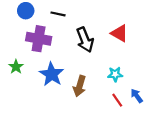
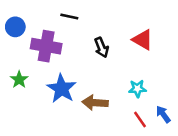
blue circle: (26, 11) -> (15, 27), moved
black arrow: (85, 40) -> (101, 47), size x0.7
brown arrow: (80, 86) -> (95, 103), turned 78

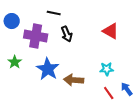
black arrow: (101, 47) -> (67, 34), moved

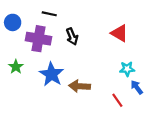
black line: (54, 13) -> (49, 14), moved
cyan star: (107, 69) -> (127, 69), moved
blue arrow: (127, 89) -> (137, 87), moved

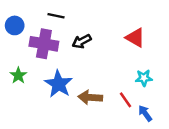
black arrow: (72, 36) -> (82, 41), turned 84
blue arrow: (137, 87) -> (145, 113), moved
red line: (117, 100) -> (126, 100), moved

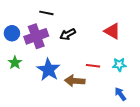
blue circle: (15, 25) -> (12, 33), moved
purple cross: (44, 44) -> (36, 36), turned -30
red line: (126, 100) -> (93, 66), moved, turned -48

